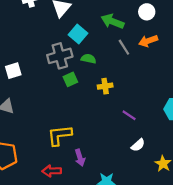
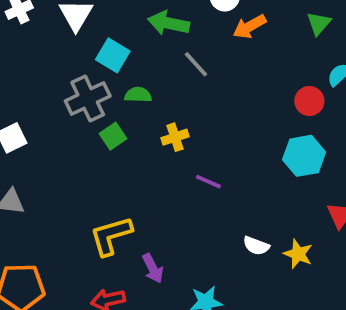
orange arrow: (148, 41) -> (249, 27), moved
purple line: (129, 115) -> (208, 182), moved
white semicircle: (138, 145) -> (256, 246), moved, turned 72

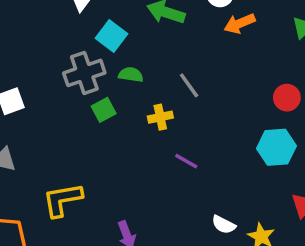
gray line: (196, 64) -> (189, 85), moved
yellow L-shape: (111, 236) -> (62, 200), moved

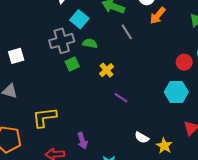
orange arrow: (240, 23) -> (158, 16), turned -30
gray line: (189, 85) -> (127, 32), moved
yellow cross: (160, 117) -> (107, 70), turned -32

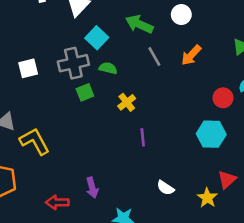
orange arrow: (158, 16) -> (191, 55), moved
white square: (16, 56) -> (28, 68), moved
purple line: (121, 98) -> (143, 137), turned 48
yellow L-shape: (44, 117) -> (35, 141), moved, turned 65
yellow star: (164, 146) -> (207, 198), moved

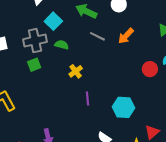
gray line: (154, 56) -> (97, 36), turned -35
green square: (85, 92) -> (34, 65), moved
cyan hexagon: (211, 134) -> (124, 107), moved

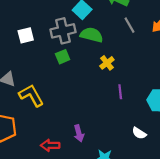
gray line: (97, 36) -> (130, 25), turned 35
green semicircle: (62, 45) -> (92, 35), size x1.5

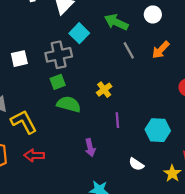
green semicircle: (92, 35) -> (69, 104), moved
purple arrow: (79, 133) -> (90, 148), moved
red arrow: (50, 145) -> (34, 155), moved

